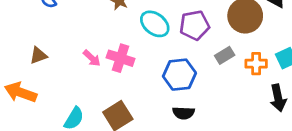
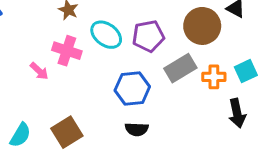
gray rectangle: (225, 55) -> (180, 68), size x1.5
pink cross: (121, 58) -> (67, 51), moved

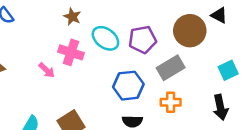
orange cross: (214, 77) -> (171, 102), moved

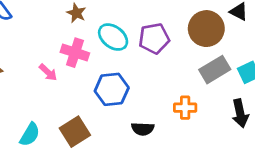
gray rectangle: (171, 68) -> (215, 70), moved
blue hexagon: (128, 86) -> (112, 89), moved

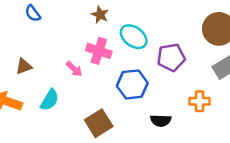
purple pentagon: (154, 38) -> (171, 57), moved
cyan semicircle: (30, 134) -> (50, 100), moved

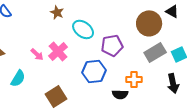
pink cross: (99, 51) -> (58, 51), moved, turned 30
blue hexagon: (132, 84) -> (94, 71), moved
black semicircle: (161, 121) -> (120, 94), moved

